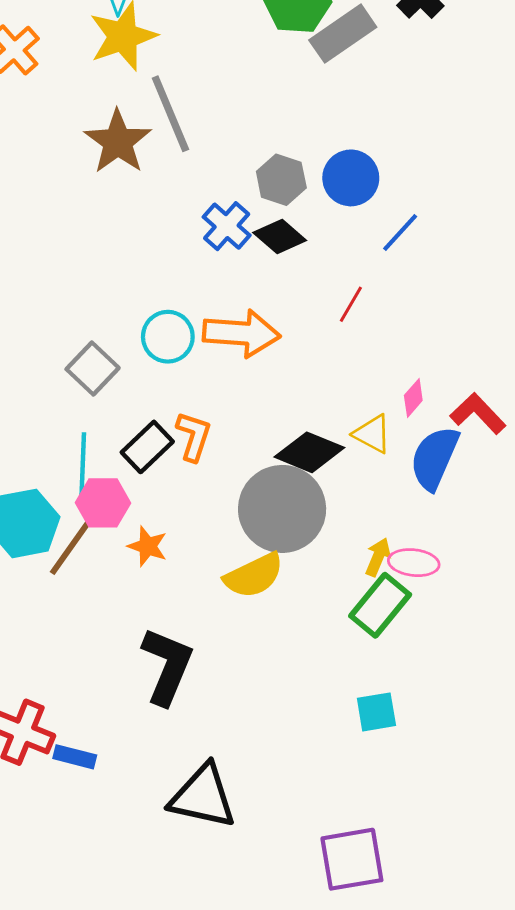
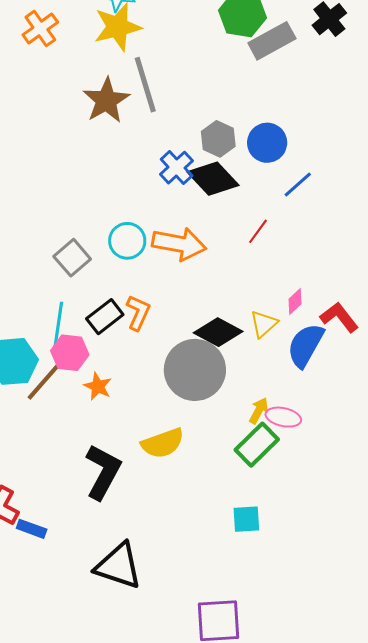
black diamond: (280, 237) -> (213, 179), size x1.4
yellow triangle: (372, 434) -> (264, 324), turned 44
yellow semicircle: (254, 576) -> (163, 443), moved

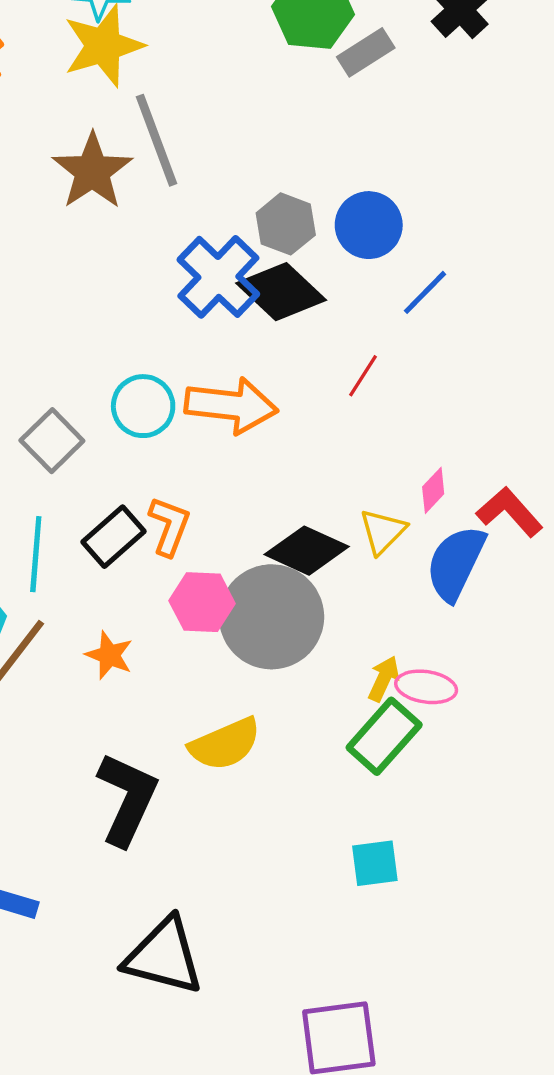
gray rectangle: (272, 41) -> (366, 52), size x0.7
blue cross: (177, 168) -> (218, 277), size x1.4
pink hexagon: (70, 353) -> (202, 602), moved

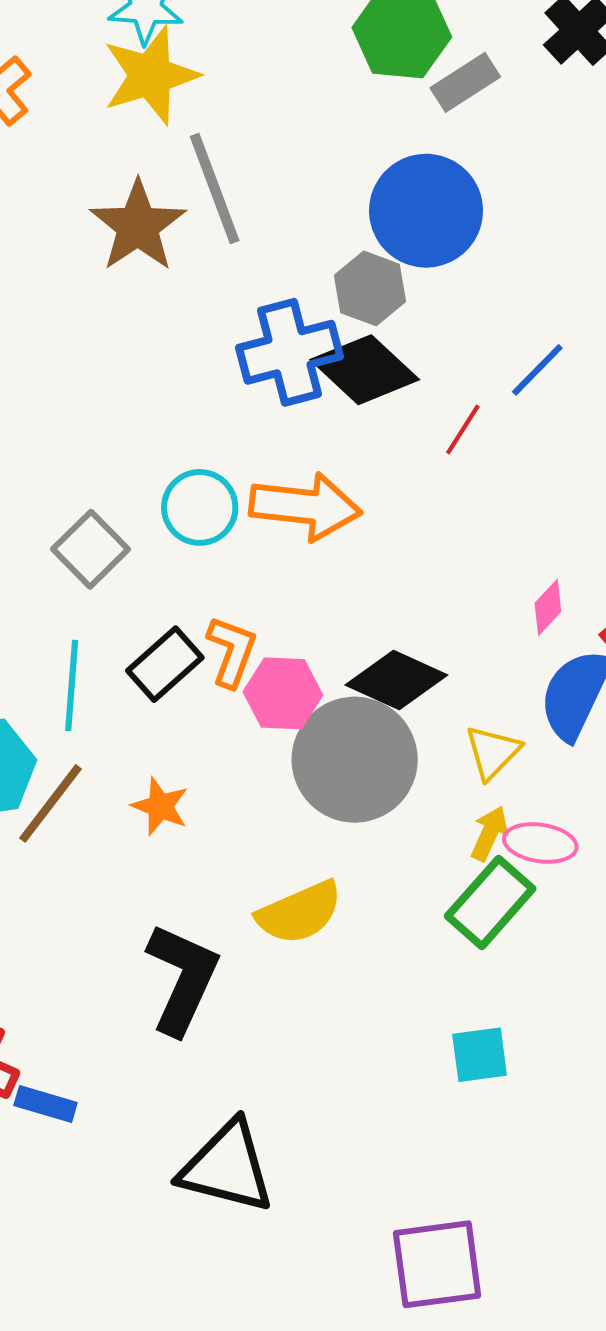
blue circle: (369, 225) -> (426, 211), moved, size x1.4
blue cross: (218, 277) -> (289, 352), turned 32
red line: (363, 376) -> (463, 430), moved
yellow triangle: (383, 531) -> (493, 752), moved
pink hexagon: (202, 602) -> (283, 693), moved

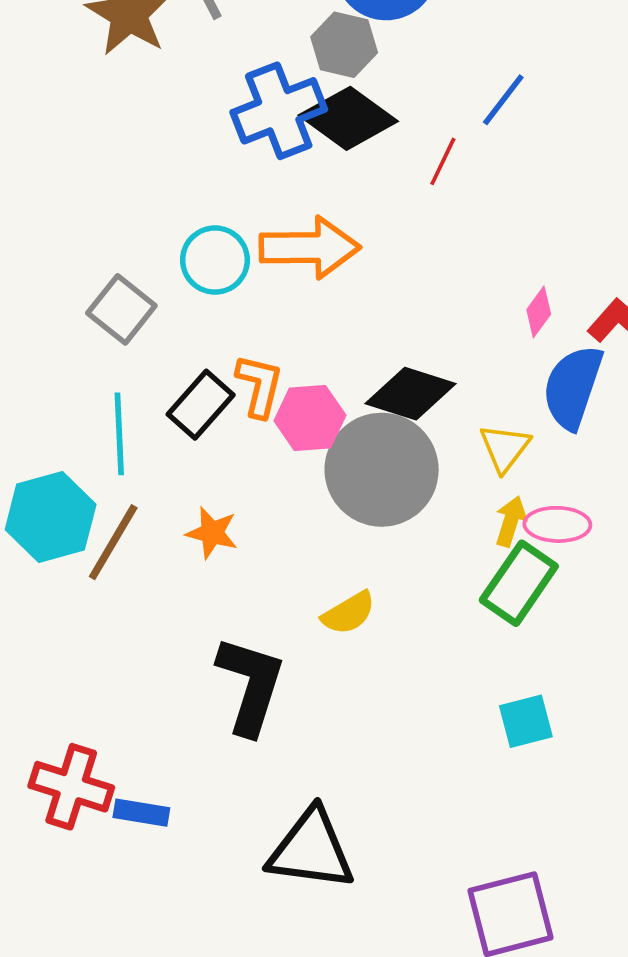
yellow semicircle: (299, 912) -> (349, 613), size x0.7

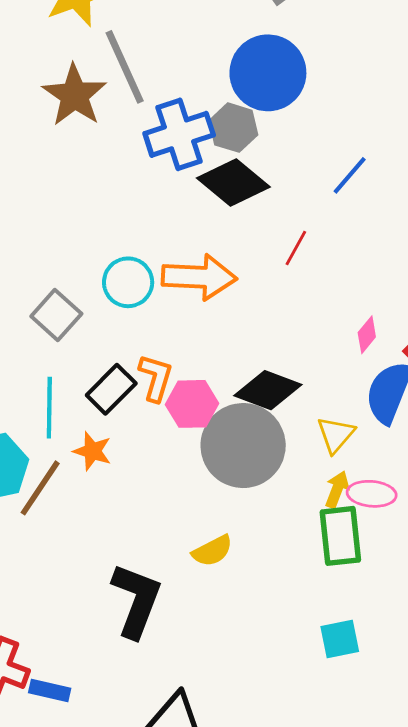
blue cross: (279, 111) -> (179, 134), moved
red line: (443, 161) -> (296, 248), moved
orange star: (212, 533) -> (92, 451), moved
green rectangle: (519, 583) -> (340, 536), turned -44

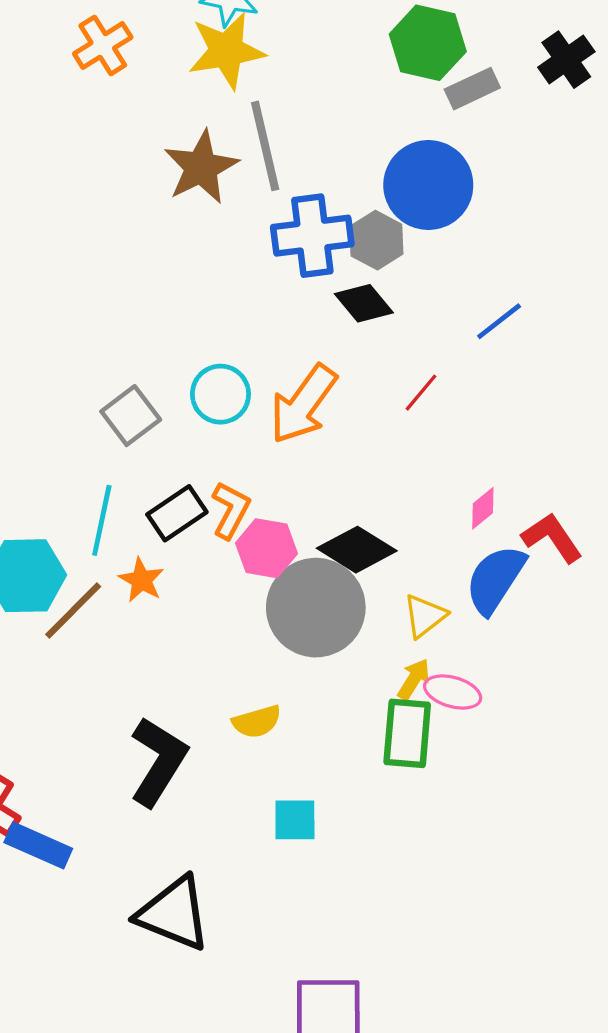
black diamond: (233, 183) -> (364, 303), size x0.7
orange arrow: (199, 277) -> (303, 404), turned 112
cyan square: (340, 639) -> (295, 820), moved
blue rectangle: (50, 691) -> (38, 845), size x1.4

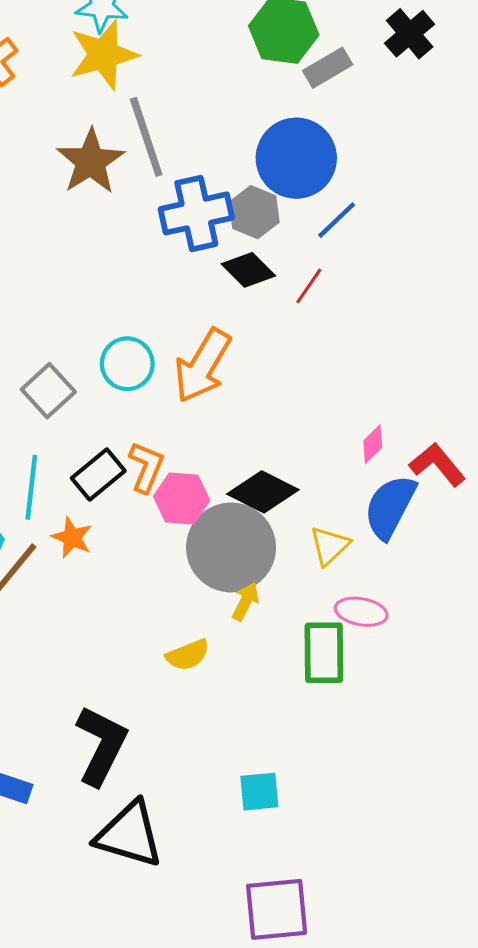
blue line: (499, 321) -> (337, 220), moved
red line: (421, 393) -> (309, 286), moved
yellow arrow: (414, 679) -> (246, 601), moved
black L-shape: (158, 761) -> (101, 745), moved
cyan square: (295, 820) -> (259, 792), moved

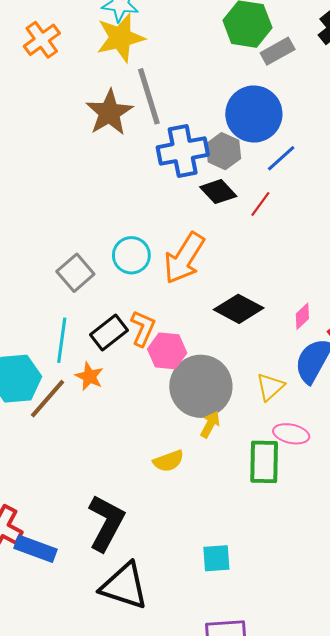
black diamond: (263, 492) -> (239, 309), moved

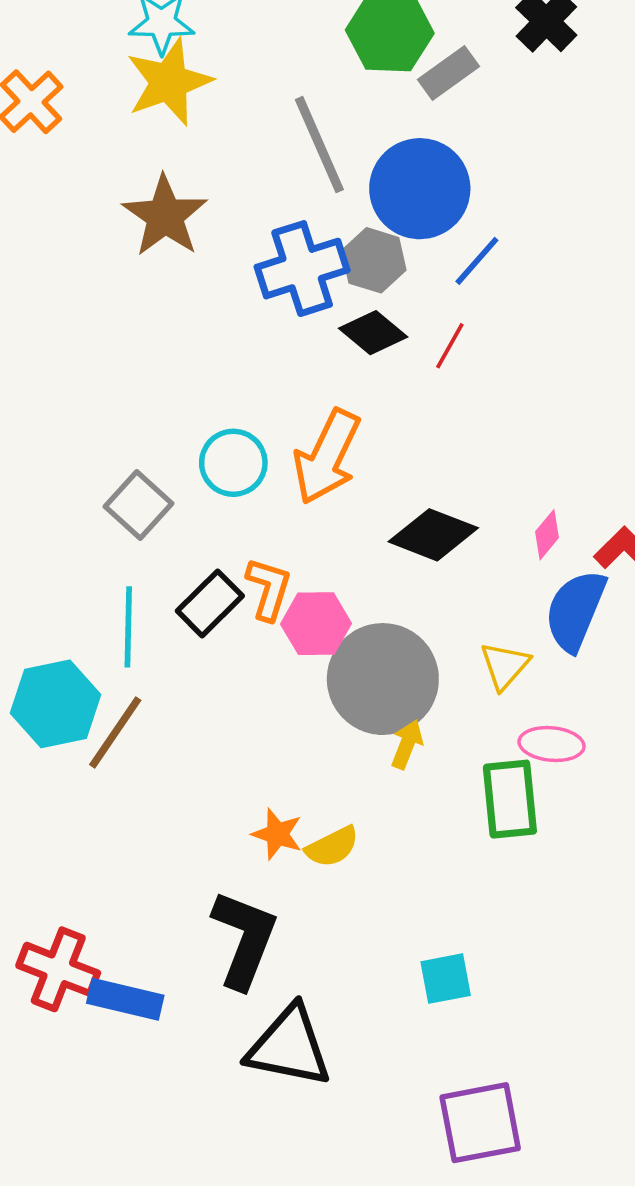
gray line: (149, 96) -> (319, 145), moved
orange star: (89, 376) -> (277, 834), moved
yellow semicircle: (168, 461) -> (332, 847), moved

